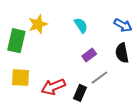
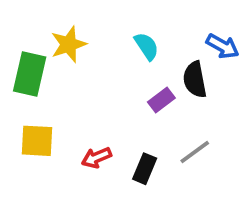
black semicircle: (122, 53) -> (195, 80), moved
gray line: (99, 78) -> (195, 152), moved
red arrow: (53, 87) -> (96, 158), size x0.7

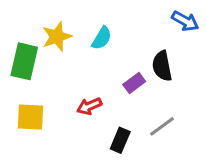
cyan semicircle: (147, 46) -> (102, 38), moved, turned 65
blue arrow: (223, 46) -> (185, 21), moved
red arrow: (96, 158) -> (89, 106), moved

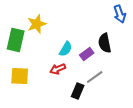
blue arrow: (185, 21) -> (120, 14), turned 42
cyan semicircle: (102, 38) -> (66, 49), moved
gray line: (162, 126) -> (95, 77), moved

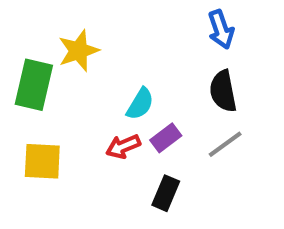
blue arrow: (120, 14) -> (221, 29), moved
purple rectangle: (87, 54) -> (166, 138), moved
gray line: (95, 77) -> (225, 144), moved

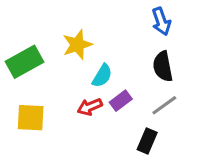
yellow star: (79, 51) -> (77, 45), moved
green rectangle: (34, 85) -> (24, 62), turned 48
black rectangle: (166, 193) -> (147, 141), moved

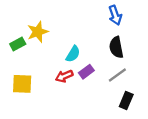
yellow star: (77, 45) -> (38, 32), moved
green rectangle: (24, 62) -> (18, 44), size x0.6
black rectangle: (147, 141) -> (126, 100), moved

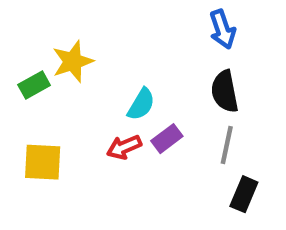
gray line: (117, 75) -> (227, 145), turned -42

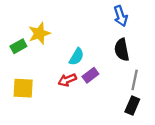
gray line: (227, 145) -> (135, 80), moved

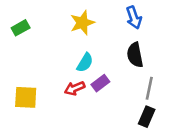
yellow star: (39, 33) -> (82, 23), moved
green rectangle: (18, 46) -> (21, 28), moved

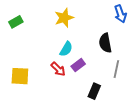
blue arrow: (134, 18) -> (120, 14), moved
red arrow: (75, 88) -> (58, 69), turned -112
black rectangle: (147, 117) -> (94, 91), moved

